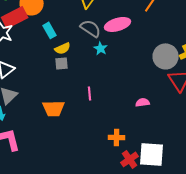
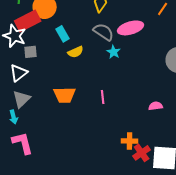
gray square: (62, 63) -> (31, 52), moved
orange trapezoid: (54, 108) -> (65, 95), moved
red cross: (130, 159) -> (142, 153), moved

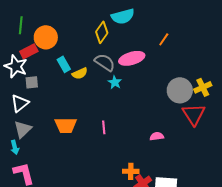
red rectangle: (28, 21) -> (29, 51), size x0.7
yellow semicircle: (76, 52) -> (80, 73), moved

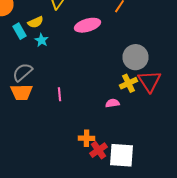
gray semicircle: (105, 62) -> (22, 72), moved, turned -75
yellow semicircle: (80, 73) -> (36, 22), moved
cyan star: (115, 82) -> (42, 40), moved
yellow cross: (203, 87) -> (128, 83), moved

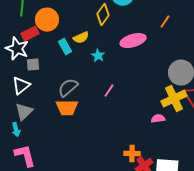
cyan star: (42, 40) -> (98, 56), moved
yellow cross: (128, 83) -> (174, 99), size x1.4
pink line: (60, 94) -> (109, 91), moved, turned 40

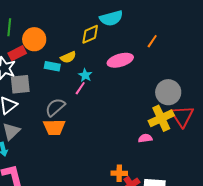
yellow diamond: (103, 15) -> (90, 34), turned 30
cyan rectangle: (65, 47) -> (52, 66), turned -49
gray square: (33, 65) -> (20, 84), size x1.5
pink line: (109, 91) -> (80, 88), moved

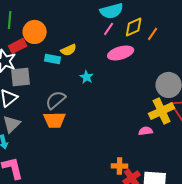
yellow diamond: (90, 34) -> (134, 27), moved
cyan star: (85, 75) -> (87, 77), moved
pink line: (80, 88) -> (109, 29), moved

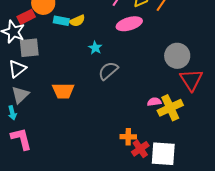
cyan rectangle: (53, 59) -> (61, 21), moved
gray semicircle: (56, 100) -> (108, 71), moved
yellow cross: (162, 111) -> (170, 108), moved

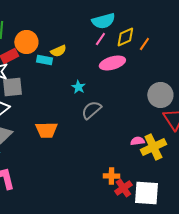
yellow semicircle: (77, 21) -> (58, 51), moved

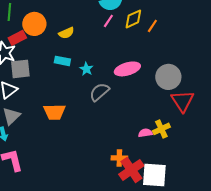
cyan rectangle: (44, 60) -> (62, 61), moved
pink ellipse: (112, 63) -> (127, 69), moved
pink semicircle: (137, 141) -> (145, 133), moved
yellow cross: (153, 147) -> (161, 129), size x0.7
red cross: (123, 188) -> (131, 170), size x1.4

